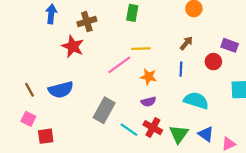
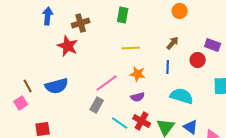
pink line: (119, 65) -> (107, 83), moved
gray rectangle: (104, 110) -> (97, 105), size x0.7
pink square: (28, 119) -> (21, 103), moved, turned 32

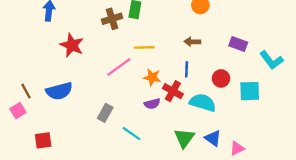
brown cross: (81, 23) -> (112, 19), moved
brown arrow: (173, 43) -> (192, 42), turned -128
red circle: (198, 60) -> (221, 78), moved
pink line: (107, 83) -> (119, 67), moved
red cross: (142, 121) -> (173, 91), moved

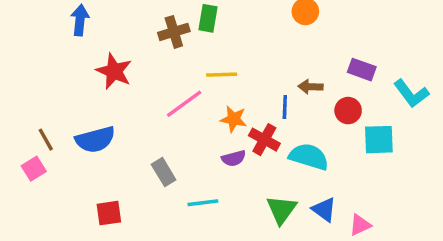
brown arrow: (192, 42) -> (310, 87), moved
red circle: (221, 78) -> (348, 111), moved
gray rectangle: (105, 113) -> (164, 172), turned -60
cyan line: (132, 134) -> (203, 203), turned -42
red square: (43, 140) -> (109, 213), moved

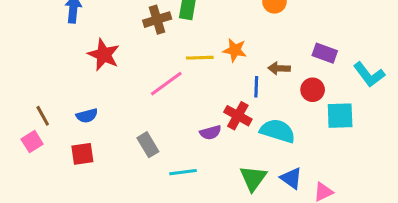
orange star: (234, 119) -> (235, 50), moved
blue semicircle: (95, 140) -> (87, 116), size x0.6
red square: (109, 213) -> (82, 154), moved

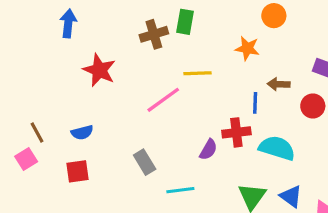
orange star: (235, 50) -> (247, 48), moved
red cross: (238, 116) -> (236, 132), turned -36
purple semicircle: (210, 132) -> (208, 150), turned -45

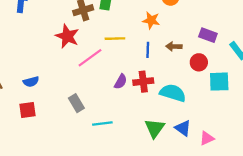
red star: (99, 70) -> (67, 36), moved
blue line: (255, 103) -> (148, 50), moved
purple semicircle: (208, 150) -> (121, 82), moved

